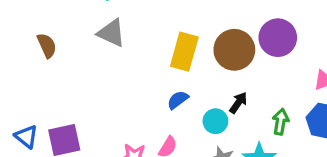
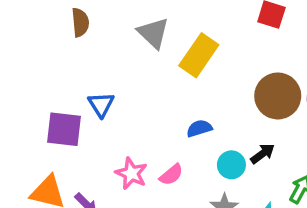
yellow rectangle: (184, 52) -> (199, 55), moved
blue triangle: (26, 137) -> (101, 104), moved

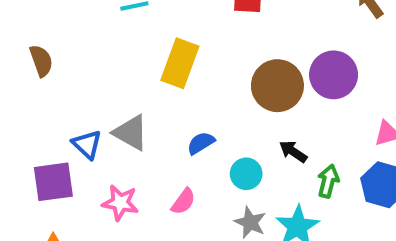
gray triangle: (153, 33) -> (131, 133), moved
black arrow: (263, 154) -> (293, 152), moved, turned -95
pink star: (131, 173) -> (120, 203), moved

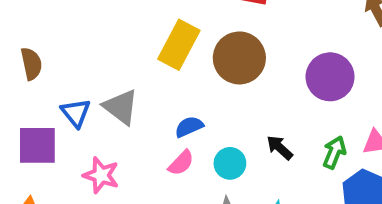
brown semicircle: (41, 61) -> (31, 64), moved
brown circle: (277, 86) -> (239, 58), moved
green arrow: (328, 181) -> (334, 152), moved
pink semicircle: (183, 201) -> (181, 163), moved

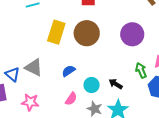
black arrow: (280, 148) -> (116, 84), moved
green arrow: (334, 152) -> (141, 70), turned -35
pink semicircle: (181, 163) -> (71, 99), moved

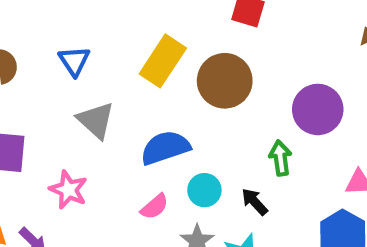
green arrow: (141, 70) -> (280, 158), moved
blue semicircle: (68, 71) -> (165, 148), size x1.6
blue triangle: (12, 74) -> (74, 61), moved

